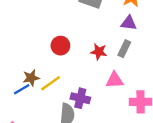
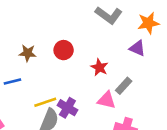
gray rectangle: (124, 49) -> (124, 86), moved
brown star: (31, 78) -> (28, 53), moved
yellow line: (51, 83) -> (45, 102), moved

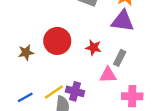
purple triangle: (137, 48) -> (123, 21), size x1.5
red circle: (64, 50) -> (57, 41), size x1.5
blue line: (12, 82) -> (25, 97), moved

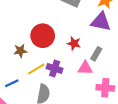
brown star: (26, 52) -> (20, 51), moved
purple cross: (75, 91) -> (55, 68), moved
yellow line: (54, 92) -> (36, 69), moved

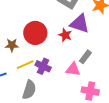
purple triangle: (101, 22) -> (80, 24), moved
red star: (74, 43) -> (65, 35), moved

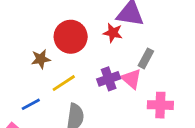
purple cross: (43, 66) -> (109, 79), moved, turned -35
pink triangle: (73, 69) -> (131, 79), turned 42

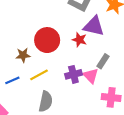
blue line: (31, 104) -> (12, 80), moved

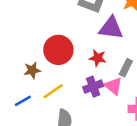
red star: (79, 40) -> (98, 58), moved

